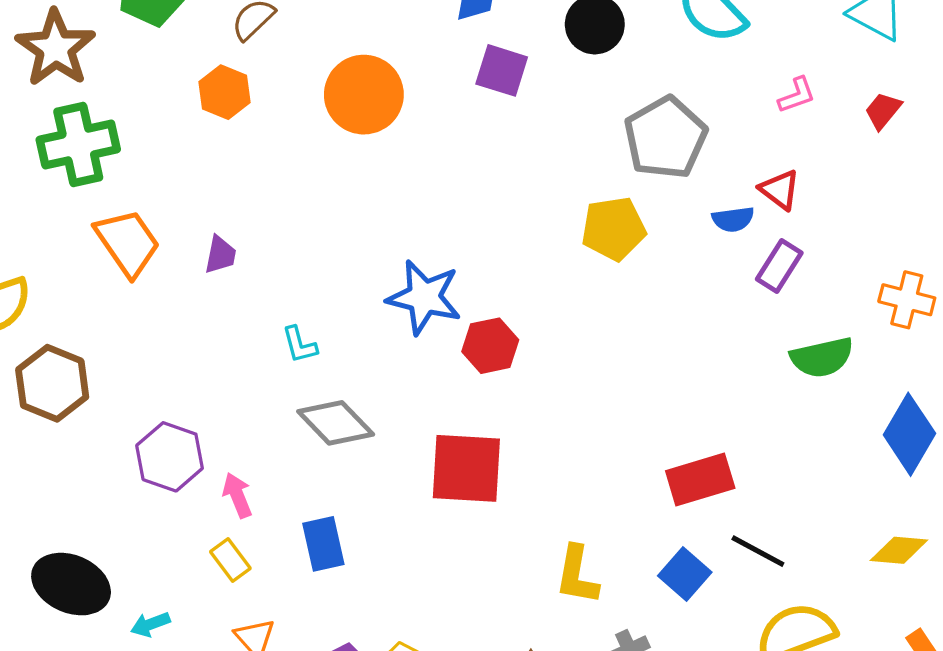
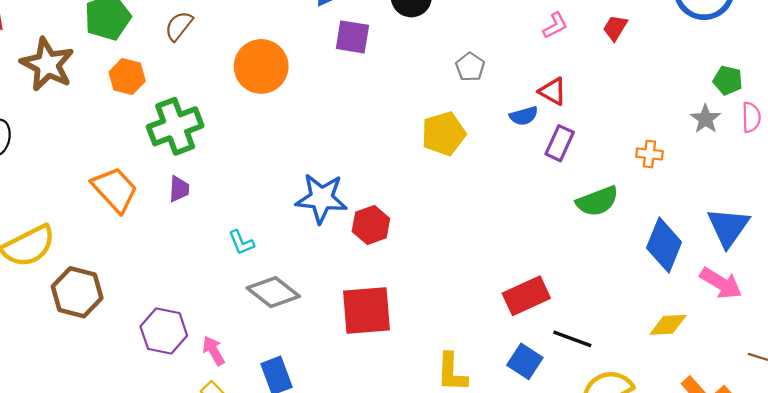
orange hexagon: (225, 92) -> (127, 77), moved
gray pentagon: (666, 138) -> (470, 67), size x0.5
green cross: (78, 144) -> (175, 126), moved
orange cross: (907, 300) -> (649, 154), size x0.7

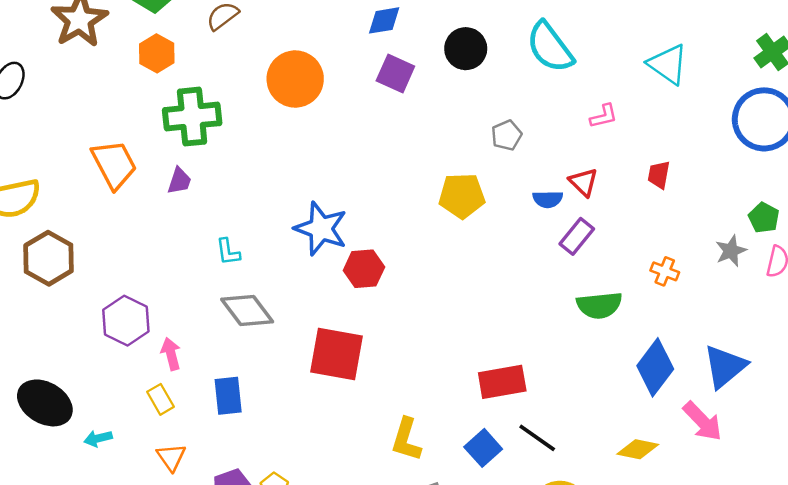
red trapezoid: (615, 28) -> (659, 175), moved, turned -36

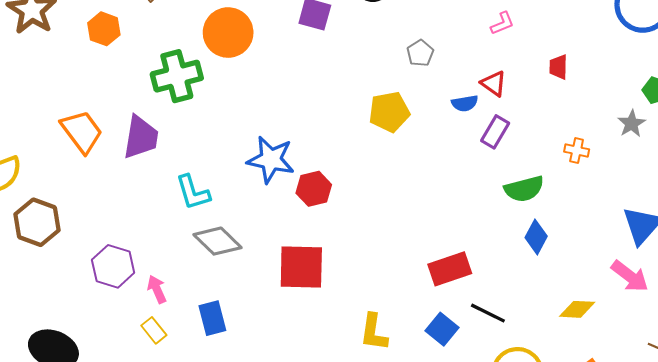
green cross: (192, 117) -> (177, 76), moved
purple trapezoid: (179, 181) -> (141, 137), size x1.8
cyan L-shape: (228, 252) -> (193, 192), size x1.5
blue diamond: (655, 367) -> (536, 237), moved, size x0.7

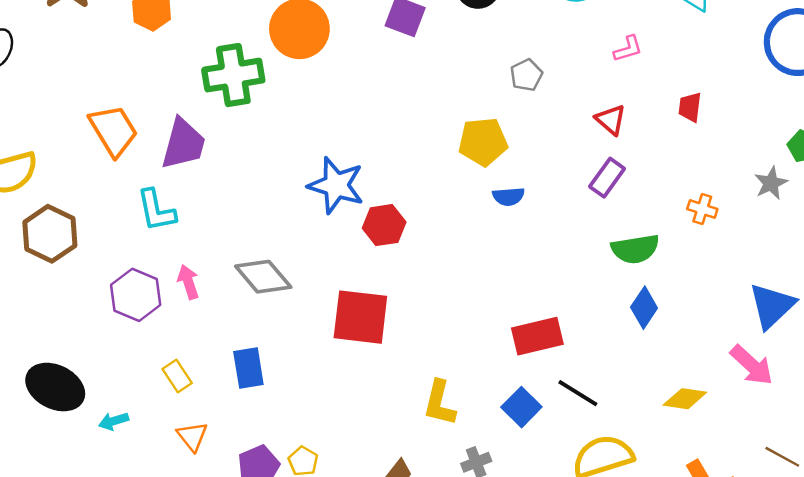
blue semicircle: (465, 103) -> (508, 196), moved
cyan L-shape: (193, 192) -> (156, 210), moved
pink arrow: (157, 289) -> (188, 282), moved

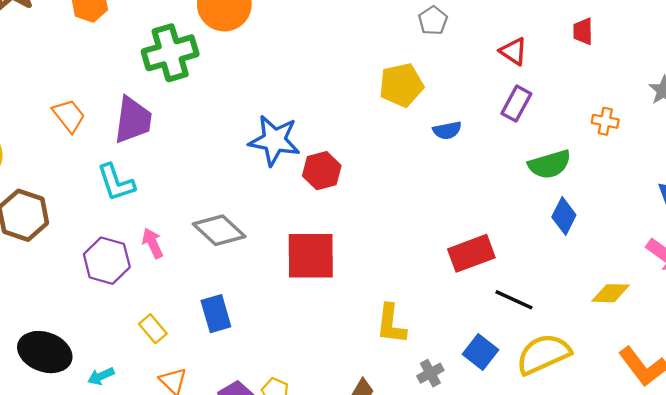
orange trapezoid: (113, 131) -> (69, 116), size x0.7
blue semicircle: (508, 196) -> (447, 130), moved
blue square: (521, 407) -> (481, 352), moved

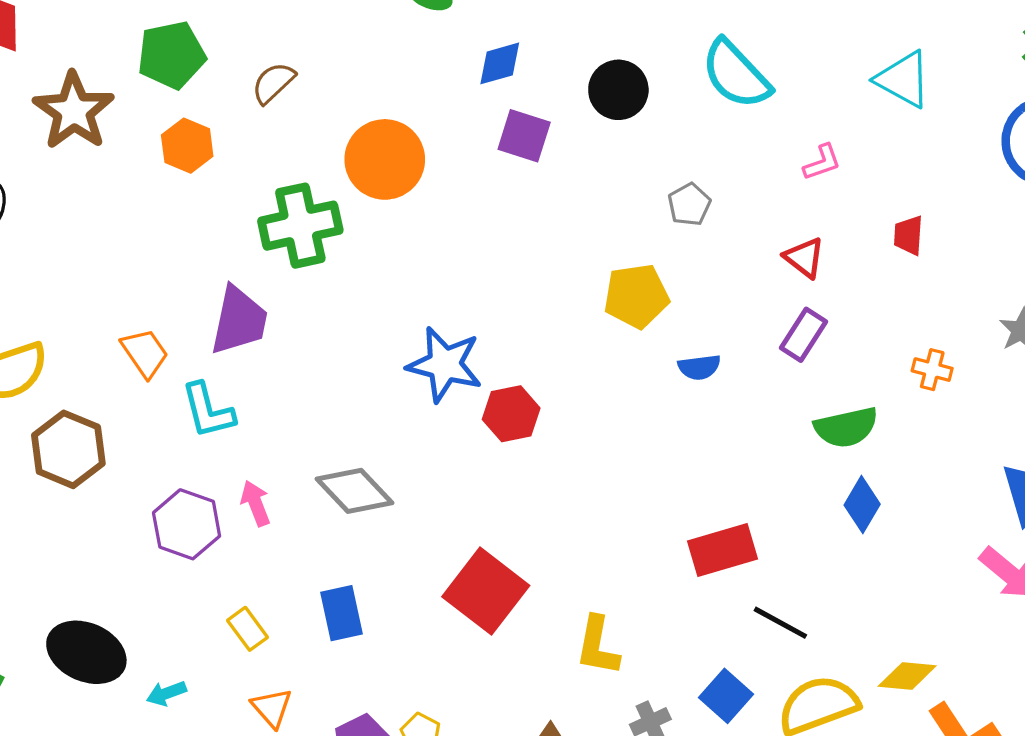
orange trapezoid: (69, 116) -> (145, 353), moved
red square: (311, 256) -> (486, 591), moved, turned 34
yellow diamond: (611, 293) -> (907, 676), moved

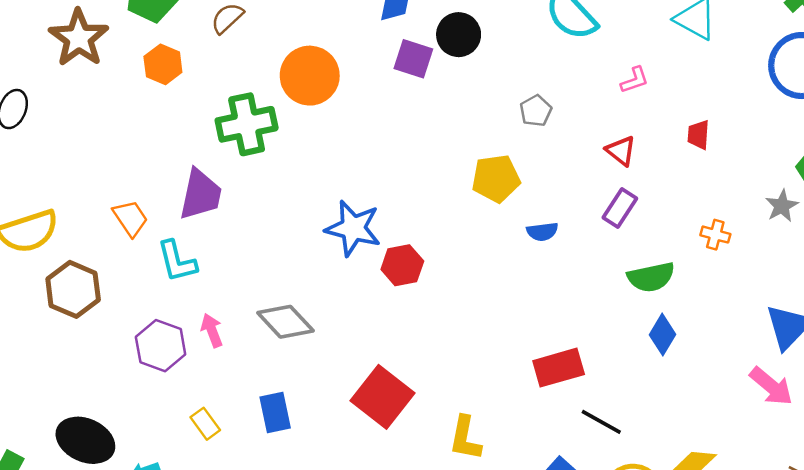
black circle: (618, 90) -> (459, 35), moved

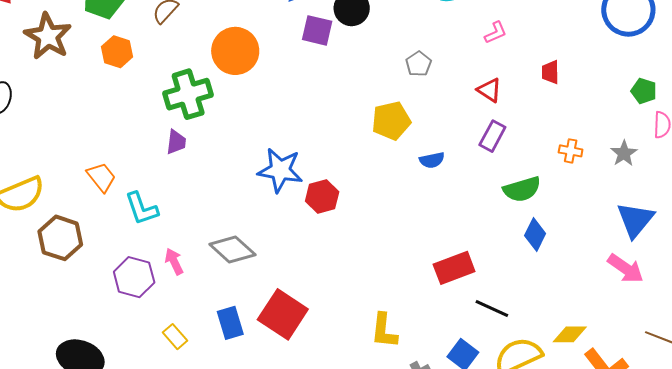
purple trapezoid: (201, 194) -> (176, 142), moved, size x0.6
gray star: (782, 206) -> (624, 153), moved
red square: (383, 397) -> (283, 314), moved

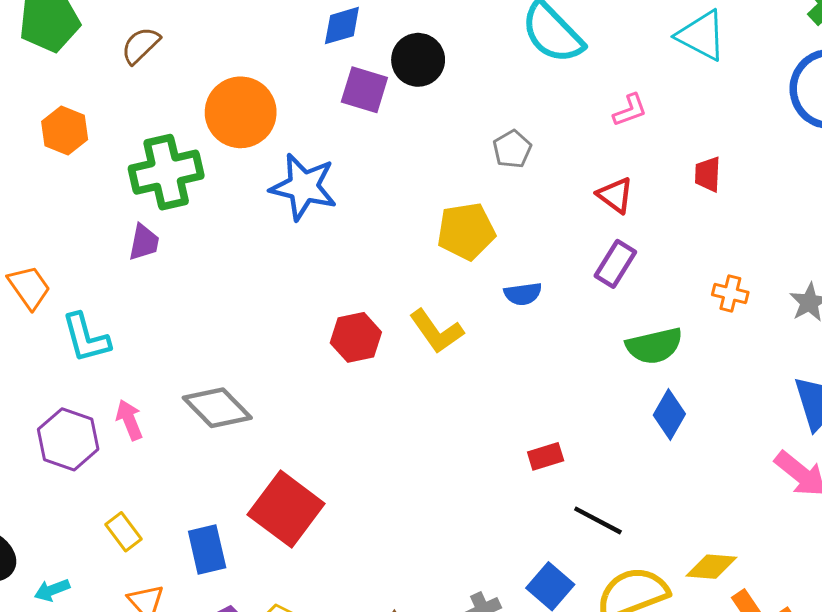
orange hexagon: (117, 52) -> (65, 131), moved
blue star: (280, 170) -> (303, 187), moved
red rectangle: (454, 268) -> (546, 456), size x0.6
blue rectangle: (230, 323) -> (207, 550), moved
yellow L-shape: (384, 331) -> (436, 331), moved, turned -45

